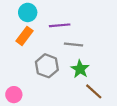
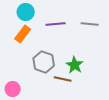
gray line: (74, 44) -> (90, 24), moved
brown line: (94, 91) -> (63, 79), moved, turned -30

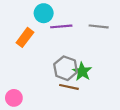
cyan circle: (26, 12) -> (44, 13), moved
gray hexagon: (44, 62) -> (66, 68), moved

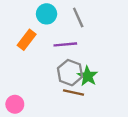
purple line: (61, 26) -> (65, 44), moved
gray line: (99, 26) -> (78, 17), moved, turned 60

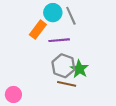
cyan circle: (47, 14) -> (53, 13), moved
orange rectangle: (27, 40) -> (38, 30), moved

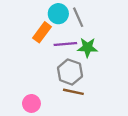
green star: (79, 69) -> (87, 48), moved, turned -30
pink circle: (13, 94) -> (31, 103), moved

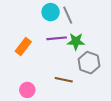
orange rectangle: (42, 32) -> (23, 46), moved
gray hexagon: (70, 72) -> (89, 63), moved

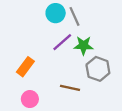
purple line: (57, 38) -> (62, 42), turned -36
orange rectangle: (23, 46) -> (25, 67), moved

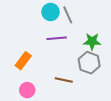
purple line: (62, 42) -> (57, 38), turned 36
green star: (83, 45) -> (92, 41), moved

